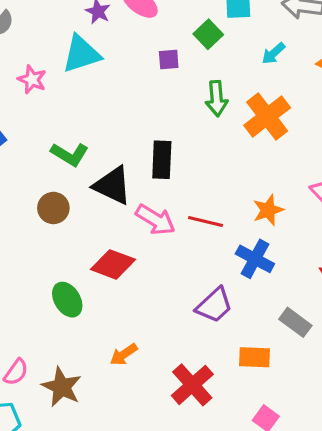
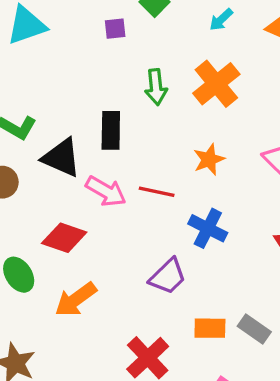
green arrow: (217, 99) -> (156, 87), moved
orange star: (268, 210) -> (209, 159), moved
gray rectangle: (295, 322) -> (254, 329), moved
orange arrow: (124, 355) -> (76, 299), moved, size x1.5

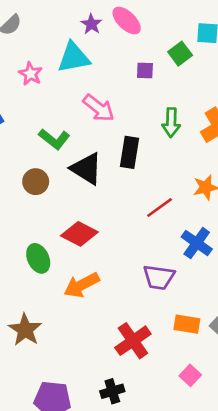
pink arrow: (106, 191) -> (99, 108), moved
red line: (157, 192) -> (160, 207), turned -56
purple trapezoid: (168, 276) -> (159, 277), turned 44

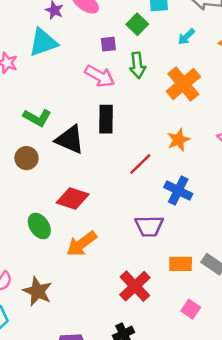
pink arrow: (99, 108) -> (100, 76), moved
green arrow: (171, 123) -> (138, 65), moved

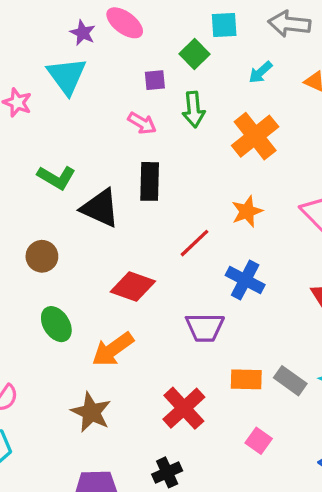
cyan triangle: (43, 42) -> (67, 76), turned -48
pink arrow: (100, 76) -> (142, 123), size x0.7
brown circle: (26, 158) -> (42, 256), moved
red diamond: (73, 199) -> (133, 287), moved
brown star: (38, 291) -> (91, 412), moved

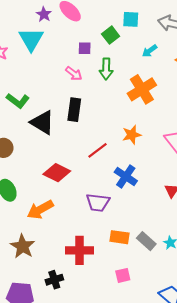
red cross: (184, 408) -> (79, 250), turned 36
pink square: (259, 441) -> (123, 275), turned 35
black cross: (167, 472) -> (54, 280), moved

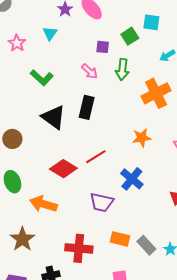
cyan triangle: (31, 39) -> (50, 33), size x0.6
green L-shape: (18, 101) -> (42, 78), moved
red line: (97, 150) -> (96, 157), moved
orange arrow: (40, 210) -> (43, 204), turned 40

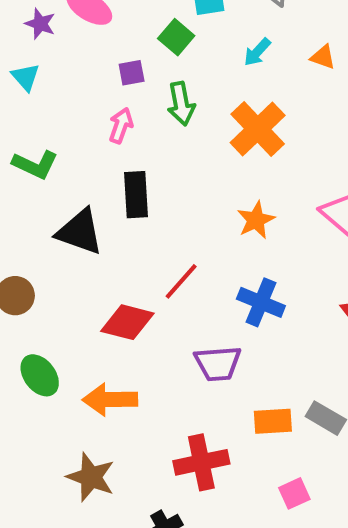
pink arrow: (90, 71) -> (121, 126), turned -96

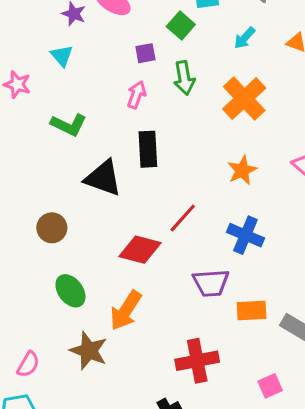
orange arrow: (110, 399) -> (126, 310), turned -57
orange rectangle: (273, 421) -> (252, 311), moved
brown star: (91, 477) -> (89, 351), moved

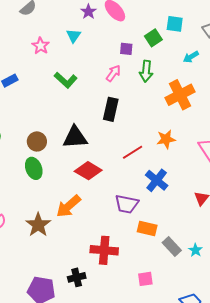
black triangle: (103, 178) -> (75, 137), moved, turned -40
red line: (183, 218) -> (133, 152), moved
green ellipse: (70, 291) -> (34, 168), moved

